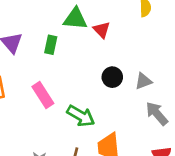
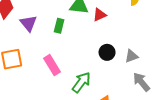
red triangle: (102, 30) -> (100, 15), turned 48
green arrow: (81, 116) -> (81, 82), turned -85

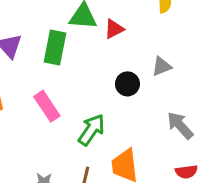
green rectangle: (59, 26) -> (55, 48), size x1.5
gray triangle: (131, 56) -> (162, 66), moved

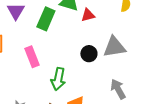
gray triangle: (162, 66) -> (114, 47), size x1.6
green arrow: (91, 130) -> (58, 79), turned 145

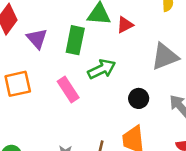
black circle: (89, 54) -> (139, 98), moved
green arrow: (58, 79) -> (102, 69), moved, turned -115

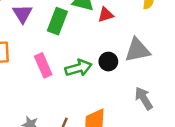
green arrow: (102, 69) -> (79, 68), moved
black circle: (139, 98) -> (108, 62), moved

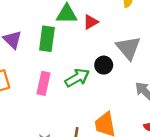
gray triangle: (137, 50) -> (128, 48), turned -44
pink rectangle: (43, 65) -> (44, 83), turned 50

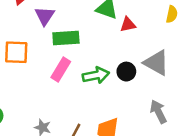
green rectangle: (47, 39) -> (66, 38), moved, turned 60
gray triangle: (128, 48) -> (156, 63), turned -40

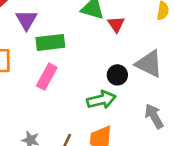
red triangle: (128, 25) -> (116, 24), turned -49
green arrow: (96, 75) -> (101, 100), moved

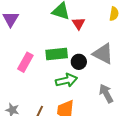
green rectangle: (50, 42) -> (57, 54), moved

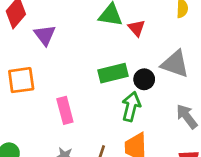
pink rectangle: (25, 62) -> (65, 110), moved, turned -36
green arrow: (66, 80) -> (131, 107), turned -55

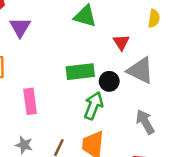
red triangle: (137, 28) -> (121, 42), moved

